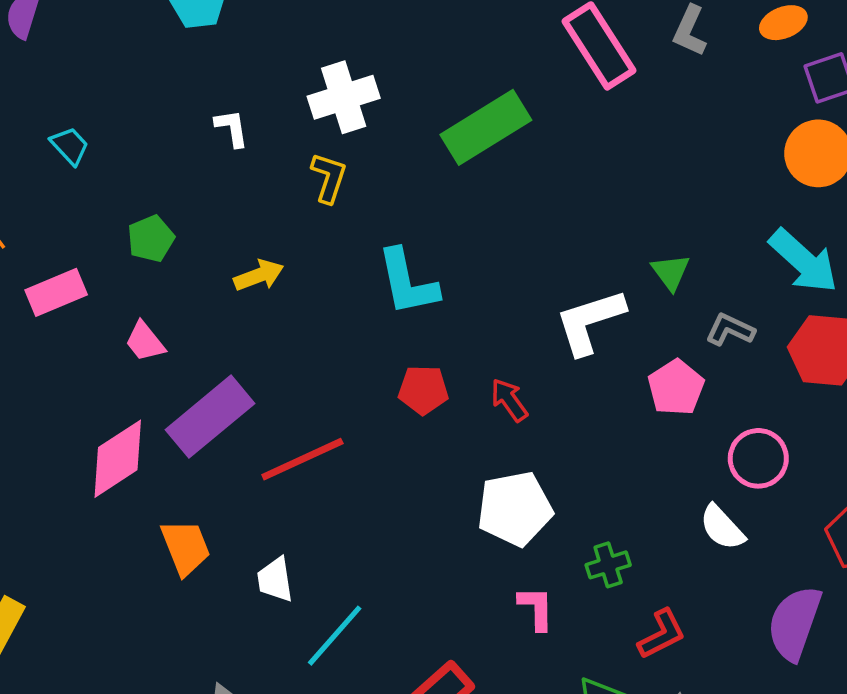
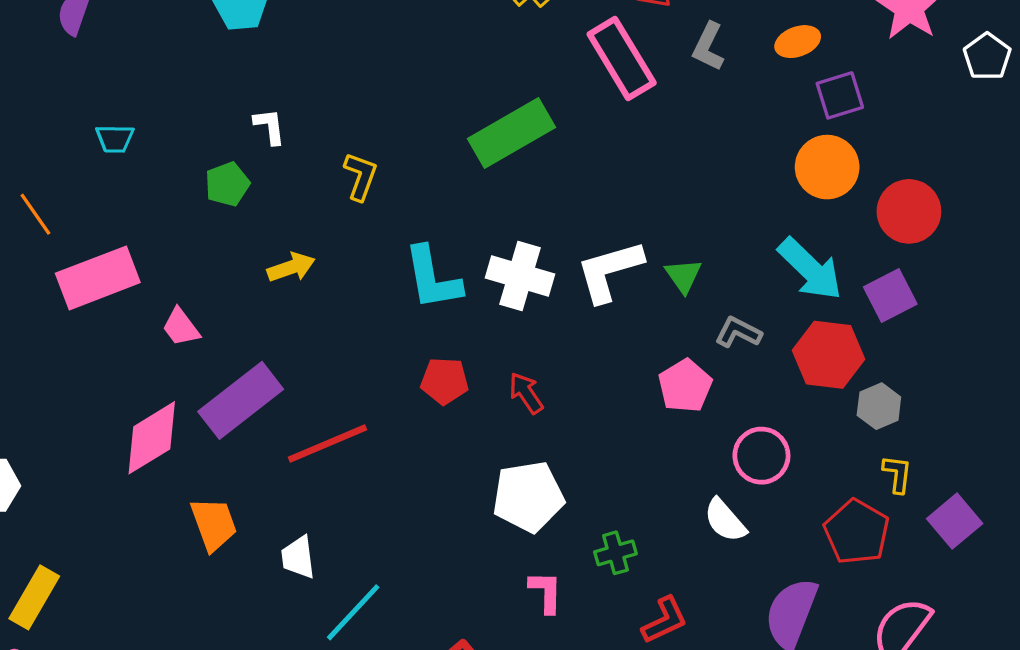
white cross: (344, 97) -> (520, 276), moved, turned 32
cyan trapezoid: (70, 146) -> (115, 139), turned 132
green pentagon: (151, 239) -> (227, 184), moved
pink rectangle: (56, 292) -> (98, 278), size x1.4
white L-shape: (590, 322) -> (609, 271), moved

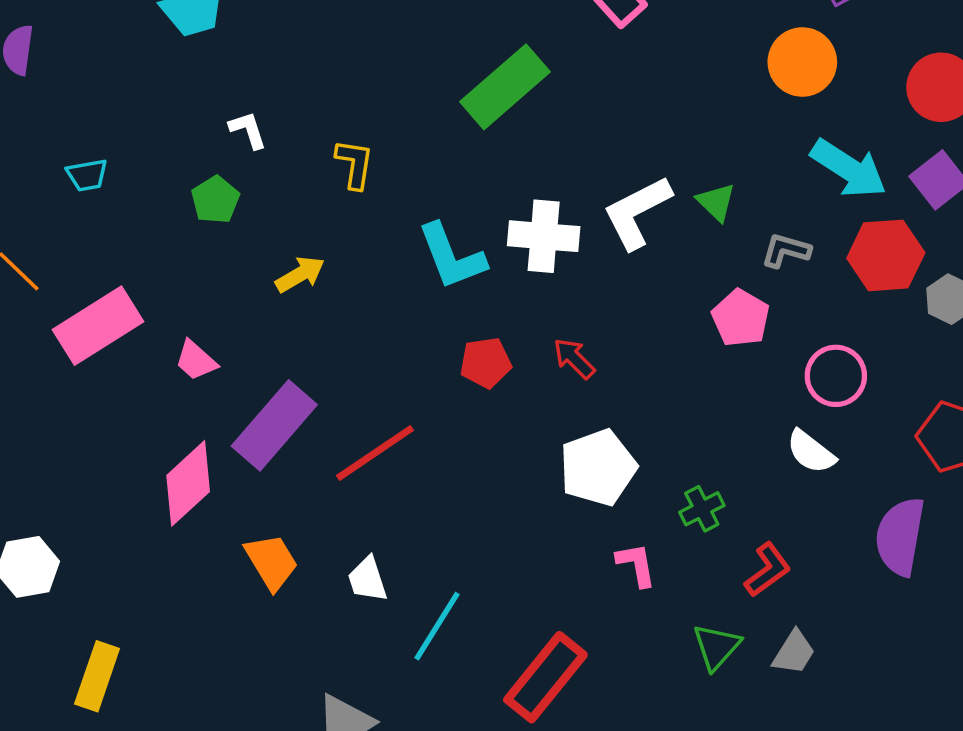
orange circle: (827, 167) -> (802, 62), moved

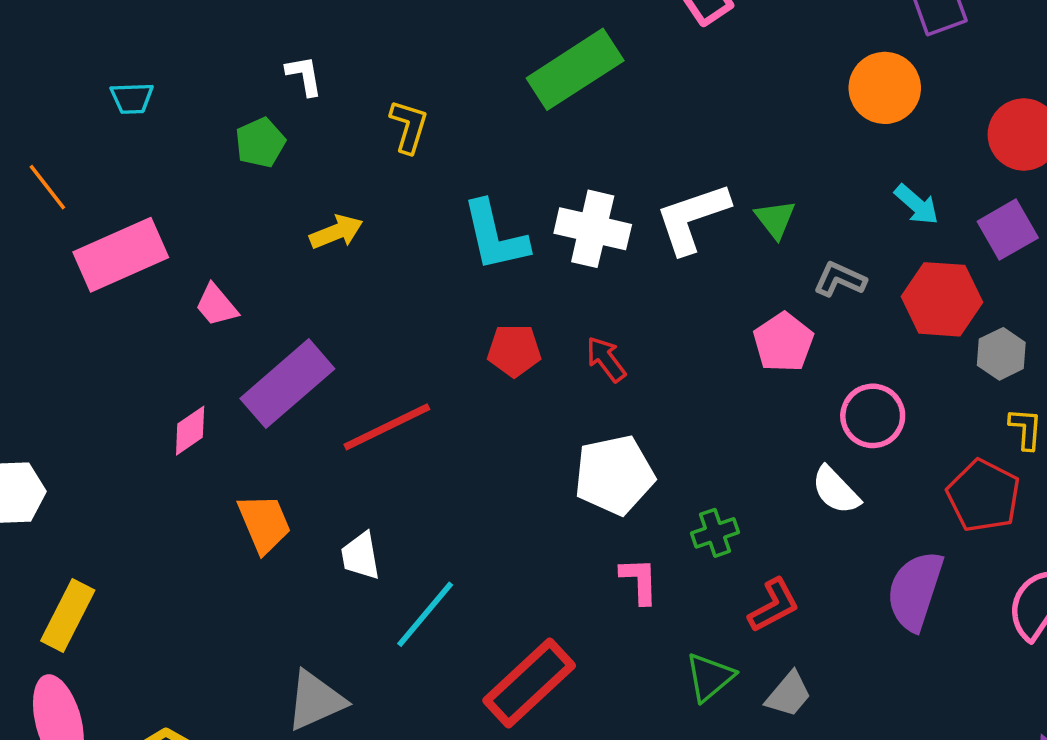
cyan arrow: (849, 169) -> (917, 205), size x0.6
pink diamond: (188, 483) -> (190, 431), size x0.6

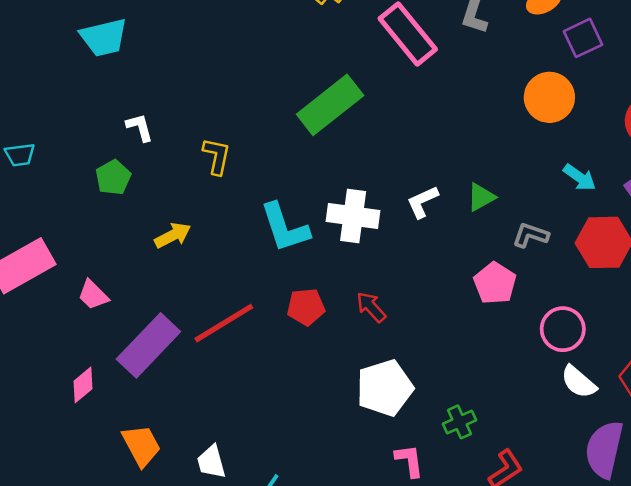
white L-shape: (692, 218) -> (423, 202), size x0.6
green triangle: (775, 219) -> (481, 197), turned 44
red line: (387, 427) -> (224, 323), moved
white semicircle: (836, 490) -> (579, 382), moved

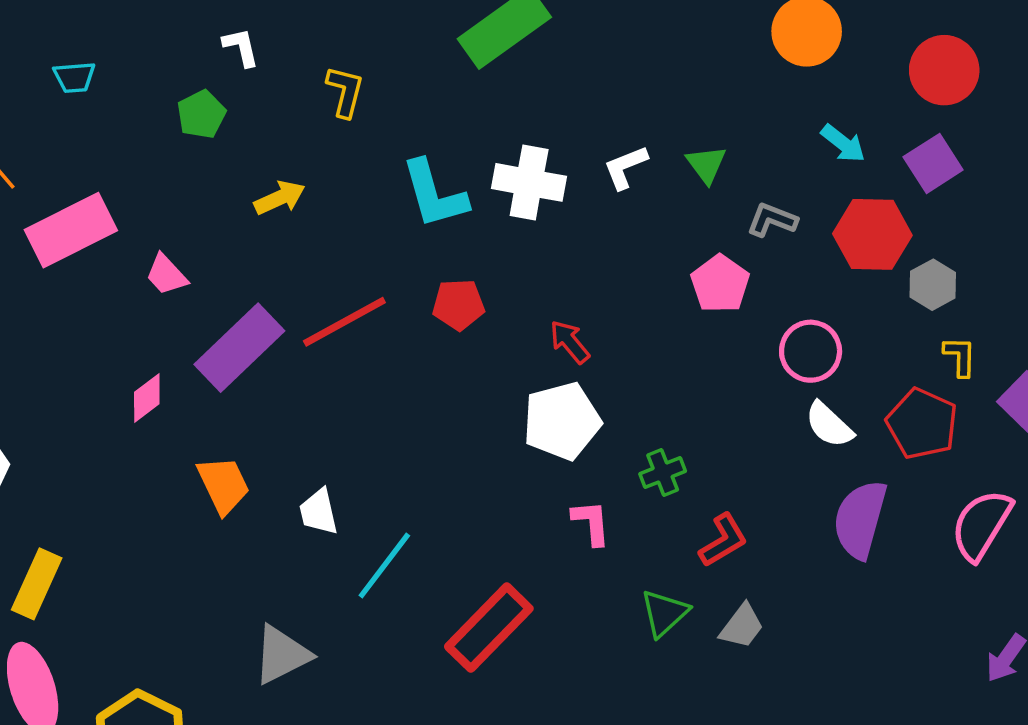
green triangle: (481, 197) -> (706, 164), turned -40
red arrow: (371, 307) -> (570, 342), moved

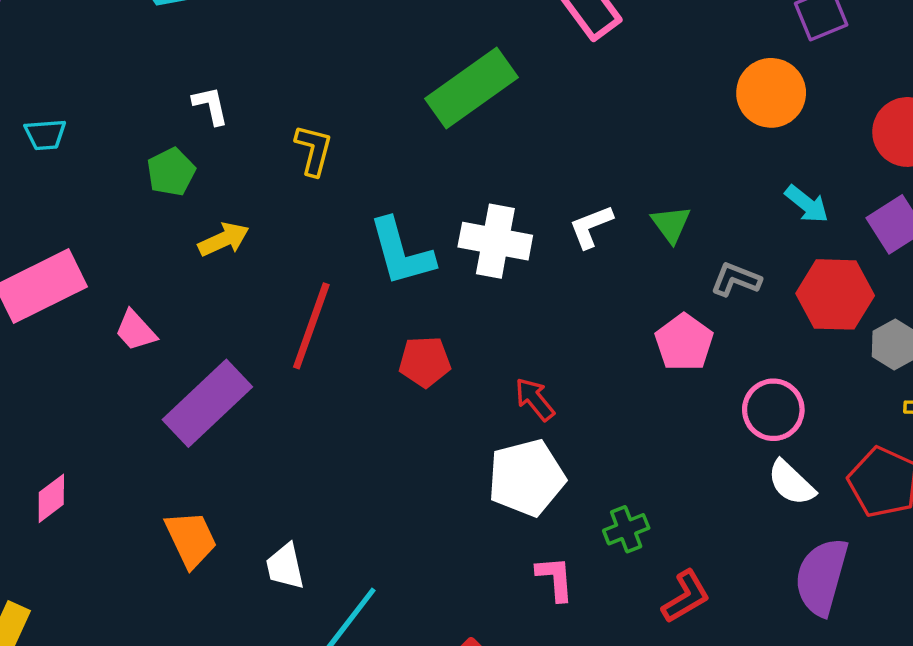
yellow arrow: (280, 198) -> (224, 239), moved
red line: (344, 322) -> (311, 326), moved, turned -42
pink diamond: (147, 398) -> (51, 498), moved

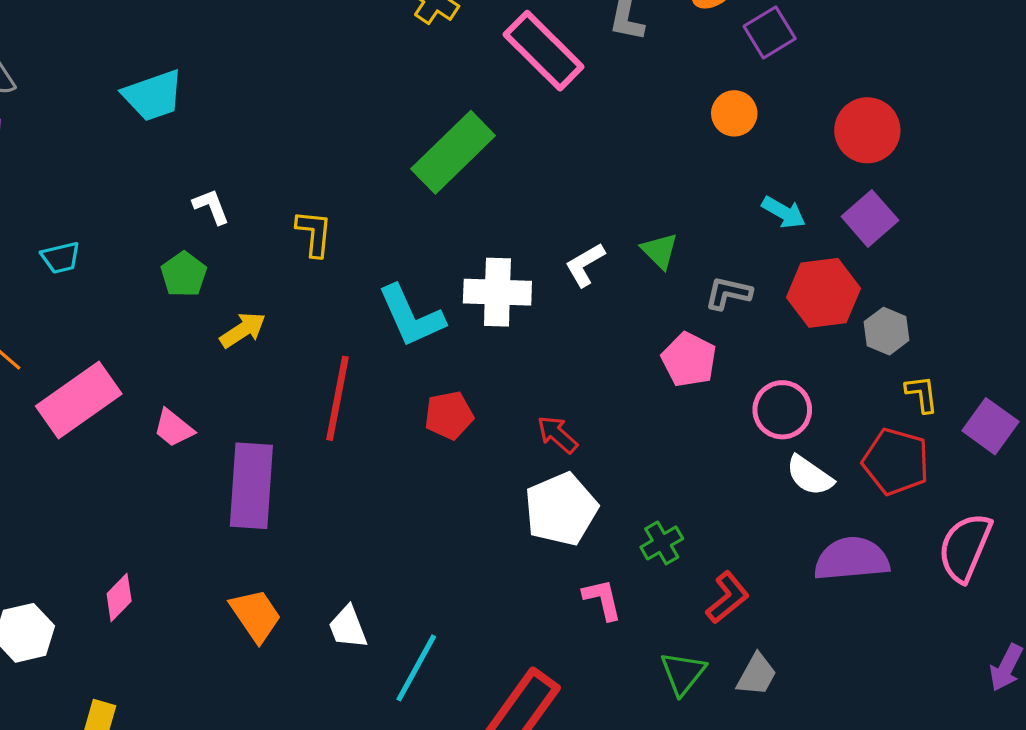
orange circle: (771, 93) -> (734, 113), size x0.7
purple rectangle: (207, 403) -> (251, 486), turned -34
purple semicircle: (821, 577) -> (852, 559), turned 78

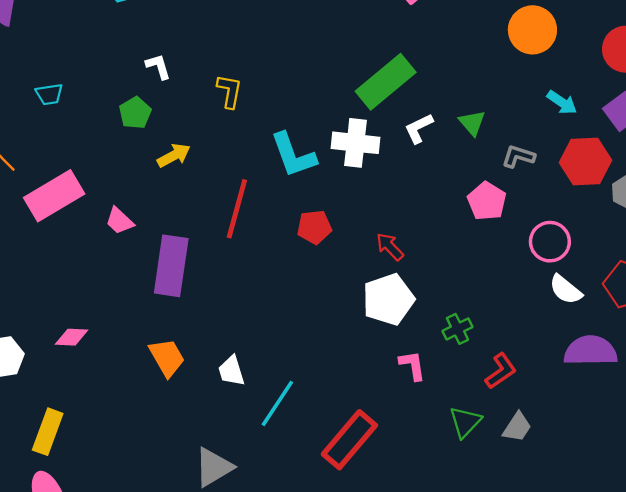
orange circle: (734, 113) -> (532, 30), size x1.5
green rectangle: (453, 152) -> (386, 82), moved
pink diamond: (119, 597) -> (72, 337), turned 44

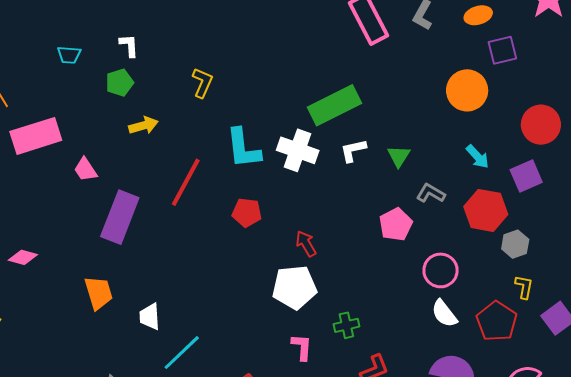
white L-shape: (158, 67) -> (129, 46), moved
cyan trapezoid: (49, 94) -> (69, 55), moved

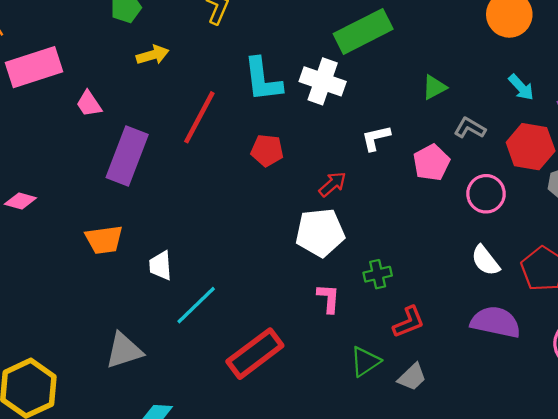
white L-shape: (353, 150) -> (376, 138), moved
green triangle: (399, 156) -> (434, 87), turned 30
red arrow: (306, 244) -> (333, 184), turned 80
pink circle: (441, 270) -> (486, 194), moved
orange trapezoid: (99, 293) -> (104, 240), turned 99

